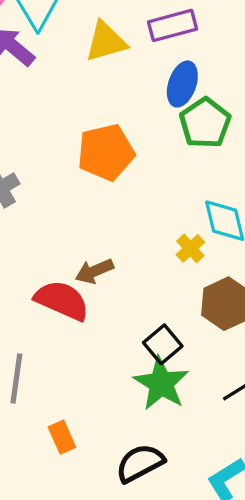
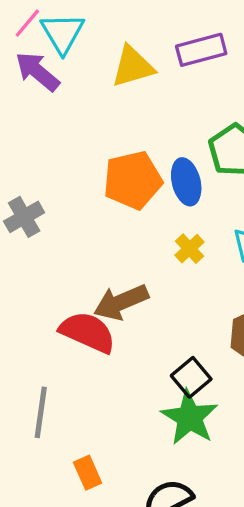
blue ellipse: (182, 84) -> (186, 182), moved, turned -33
yellow cross: (190, 248) -> (190, 249), moved
brown arrow: (94, 271) -> (121, 302), size x1.4

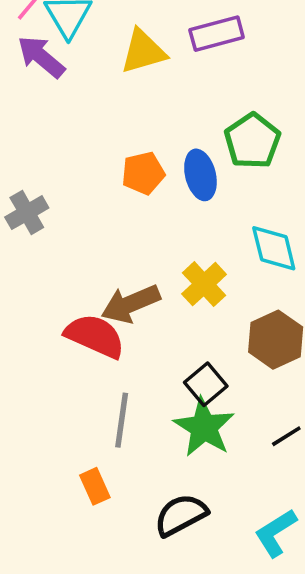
orange pentagon: (133, 180) -> (143, 173), size x0.7
yellow cross: (190, 249) -> (204, 284), moved, size x1.4
gray line: (41, 412) -> (122, 420), moved

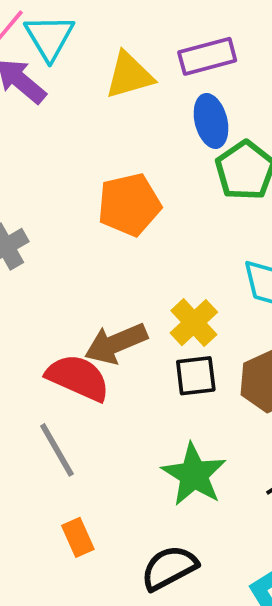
orange pentagon: (143, 173) -> (129, 205), size x1.4
blue ellipse: (200, 175) -> (211, 121), moved
black square: (206, 384) -> (196, 376), moved, turned 33
gray line: (122, 420) -> (57, 450), moved, turned -38

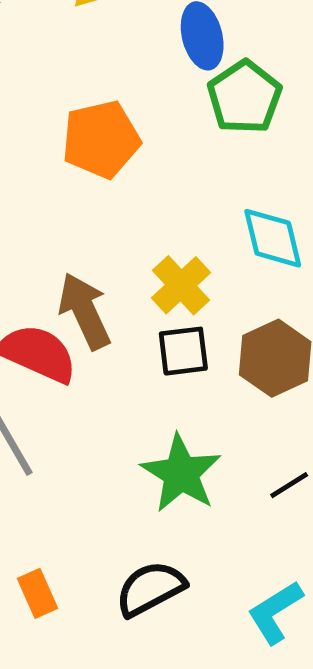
brown arrow: (116, 343) -> (85, 311), turned 88
orange rectangle: (78, 537) -> (38, 593), moved

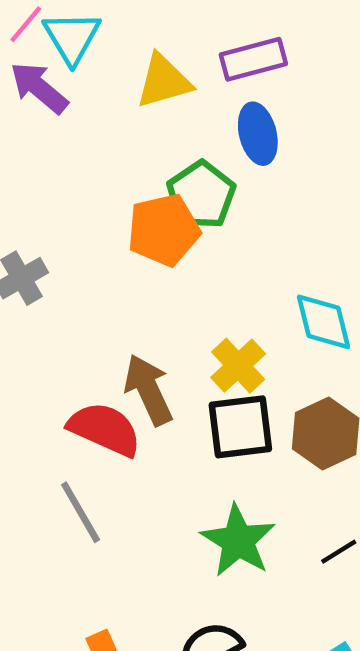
green pentagon: (244, 97) -> (201, 195), moved
black square: (183, 351) -> (240, 427), size x1.4

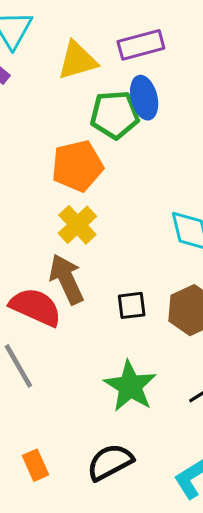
green pentagon: (201, 195) -> (115, 115), moved, turned 30
yellow cross: (238, 366) -> (77, 225), moved
black square: (240, 427) -> (132, 305), size x0.6

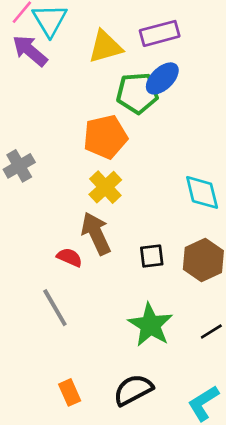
blue ellipse: (144, 98) -> (162, 78), turned 60
red semicircle: (36, 307) -> (70, 257), size x0.6

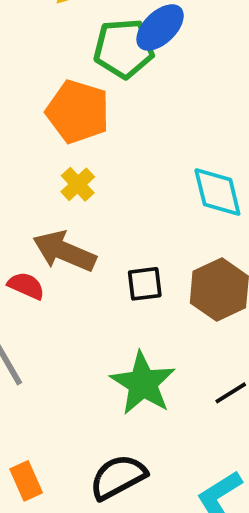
orange pentagon: (105, 137) -> (78, 112), turned 30
yellow cross: (105, 187) -> (78, 184), size x0.7
brown arrow: (96, 233) -> (64, 251), turned -42

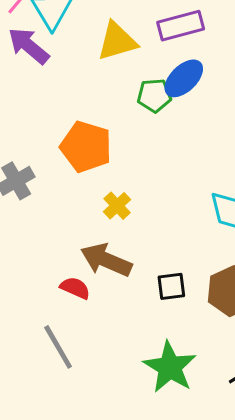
green pentagon: (124, 49) -> (154, 95), size x0.7
orange pentagon: (78, 112) -> (86, 147), moved

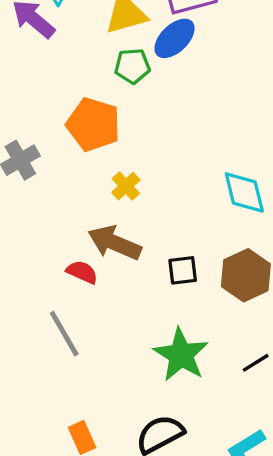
blue ellipse: (184, 78) -> (175, 38), moved
green pentagon: (154, 95) -> (132, 66), moved

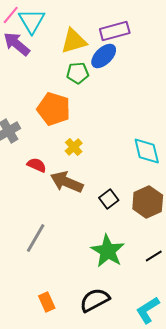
black square: (183, 270) -> (109, 199), turned -30
red semicircle: (82, 272) -> (37, 165), moved
gray line: (64, 334) -> (36, 238), turned 60

